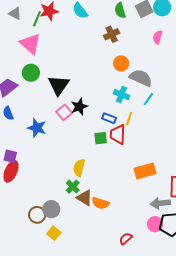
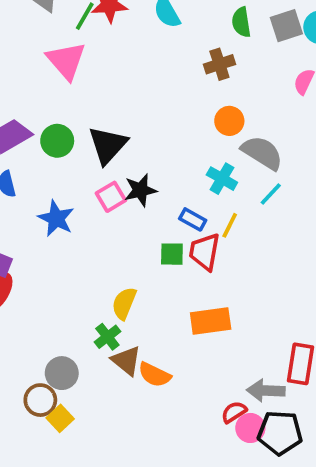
green circle: (31, 73) -> (57, 141), moved
orange rectangle: (145, 171) -> (211, 321), moved
brown circle: (37, 215) -> (40, 400), moved
red semicircle: (126, 239) -> (234, 412), moved

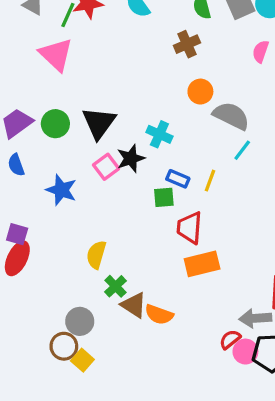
cyan cross: (222, 179) -> (159, 134), moved
red trapezoid: (205, 252) -> (190, 228), moved
green square: (172, 254) -> (164, 197), moved
yellow semicircle: (124, 303) -> (96, 255), moved

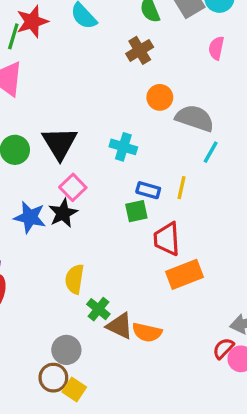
black star: (131, 158) -> (63, 213), moved

